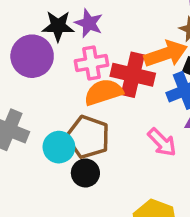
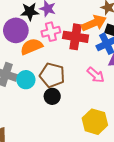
orange semicircle: (103, 92) -> (32, 47), moved
cyan circle: (59, 147) -> (26, 80), moved

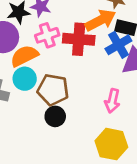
pink arrow: (96, 75) -> (112, 101), moved, turned 66
cyan circle: (26, 80) -> (25, 79), moved

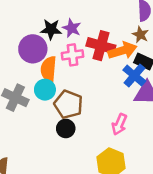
red cross: (79, 39) -> (101, 46), moved
blue cross: (118, 45) -> (134, 76), turned -30
orange semicircle: (24, 56) -> (49, 69), turned -70

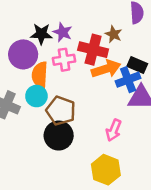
brown star: (140, 35) -> (114, 34), moved
orange arrow: (123, 51) -> (106, 69), moved
blue cross: (134, 76) -> (128, 80), turned 30
black circle: (66, 128) -> (59, 136), size x1.5

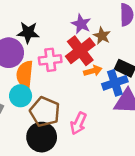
purple star: (63, 32) -> (81, 24), moved
red cross: (93, 50) -> (80, 51), turned 36
orange arrow: (106, 69) -> (93, 71), size x0.6
pink arrow: (114, 130) -> (78, 123), moved

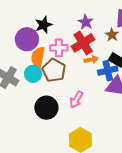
black star: (28, 33) -> (44, 25), turned -30
brown star: (102, 36) -> (112, 35), moved
brown pentagon: (45, 112) -> (54, 70), moved

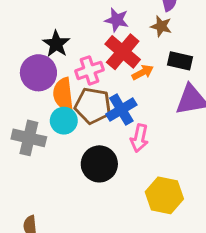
blue cross: (108, 71) -> (121, 110), moved

